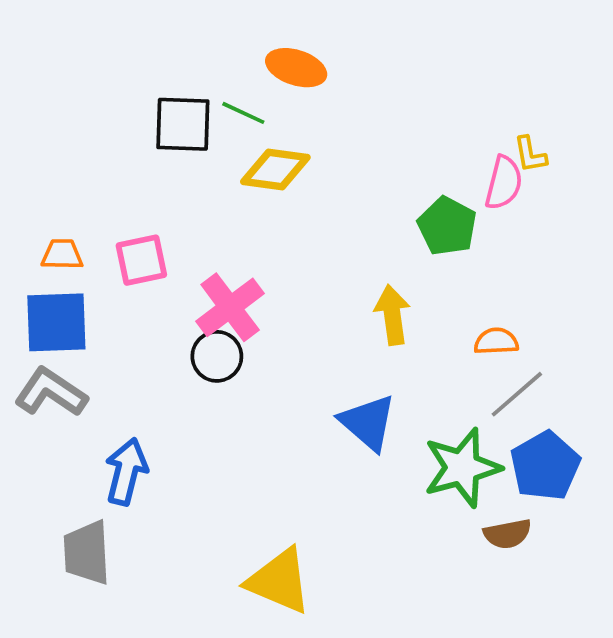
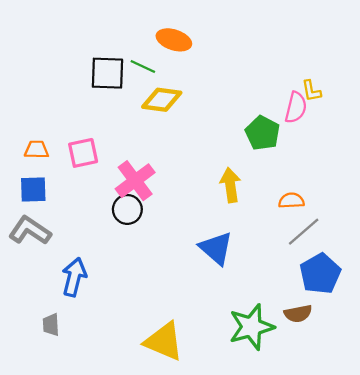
blue square: (56, 322) -> (33, 190), size x0.7
green star: (462, 468) -> (251, 327), moved
gray trapezoid: (87, 553) -> (51, 325), size x0.6

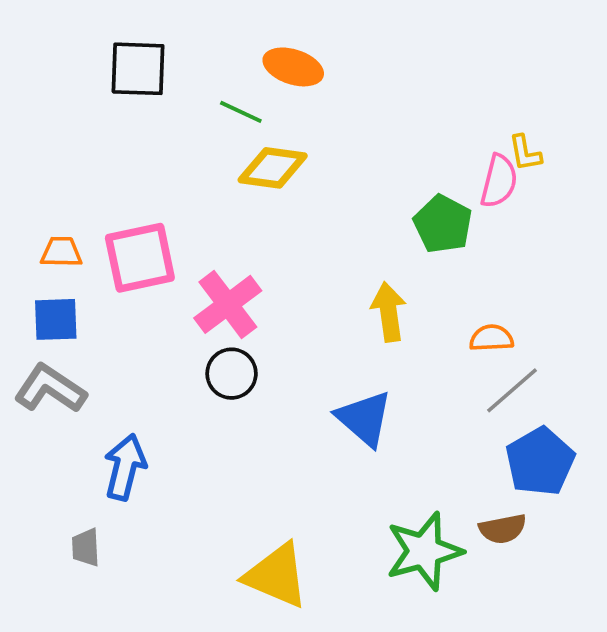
black square: (107, 73) -> (138, 69), moved
pink square: (83, 153) -> (140, 258), size x1.4
black circle: (127, 209) -> (232, 374), moved

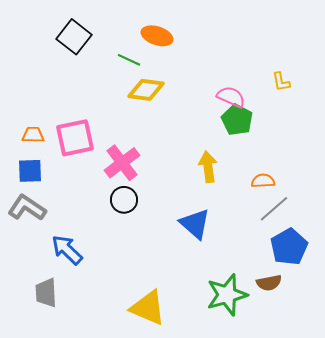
black square: (138, 69) -> (74, 37), turned 36
pink semicircle: (499, 181) -> (231, 97), moved, turned -80
blue arrow: (125, 467) -> (67, 250), turned -60
gray trapezoid: (86, 548) -> (46, 293), size x1.4

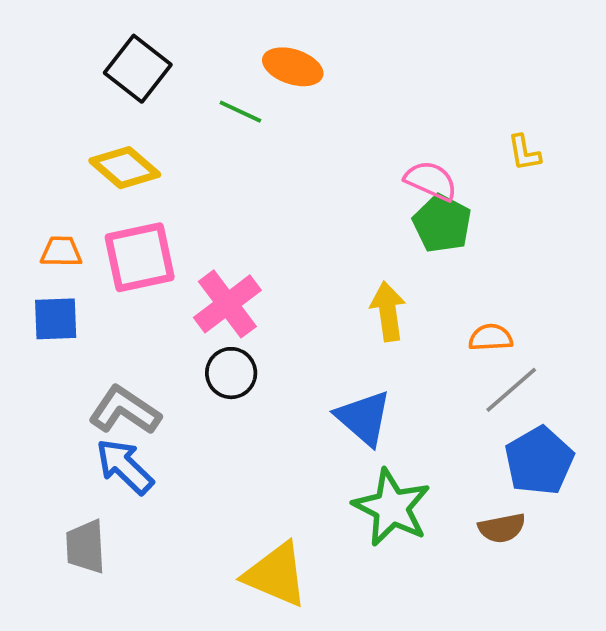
yellow diamond: (146, 90) -> (125, 168), moved, turned 33
gray L-shape: (27, 208) -> (125, 410), moved
green star: (227, 295) -> (392, 507), moved, turned -30

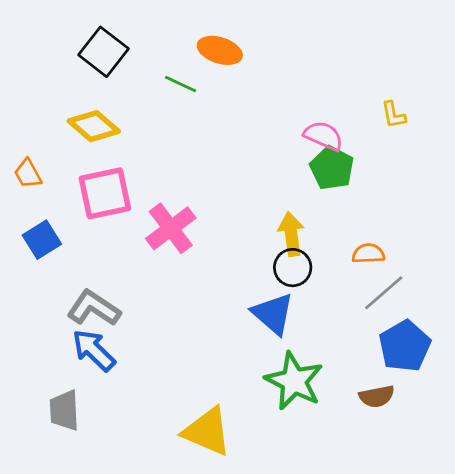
orange trapezoid: (61, 252) -> (28, 174), moved, turned -120
blue square: (56, 319) -> (42, 240), turned -30
black circle: (231, 373) -> (293, 268), moved

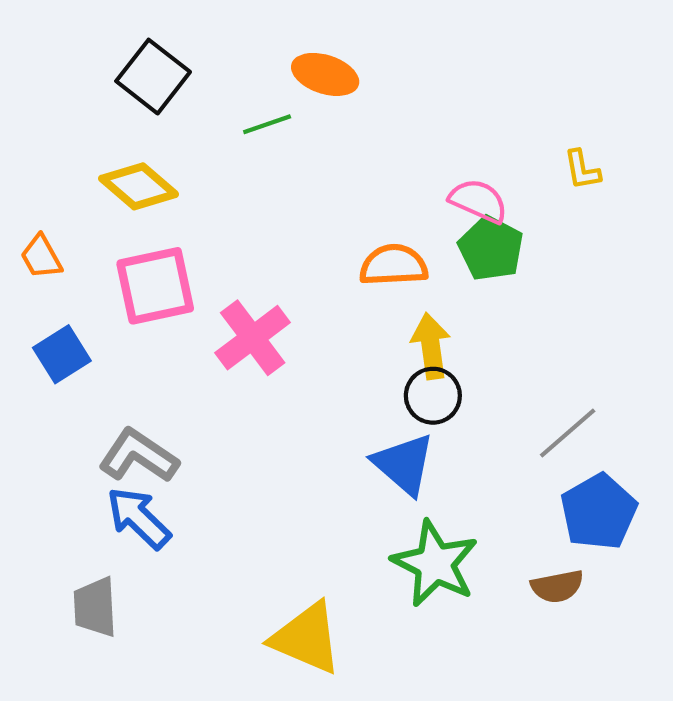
green line: (181, 84) -> (267, 124), turned -44
orange semicircle: (368, 254) -> (393, 265), moved, size x1.4

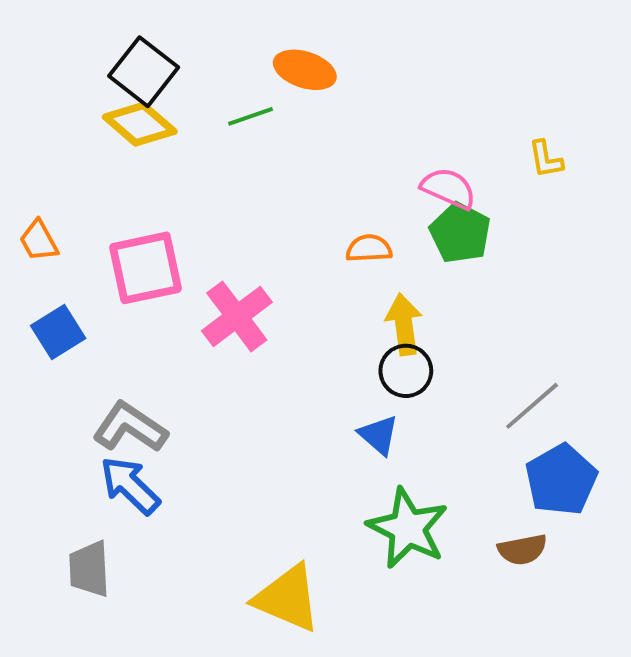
yellow diamond: (139, 186) -> (140, 124), moved
orange semicircle: (393, 265) -> (369, 248), size x0.7
blue triangle: (404, 464) -> (379, 435), size x0.7

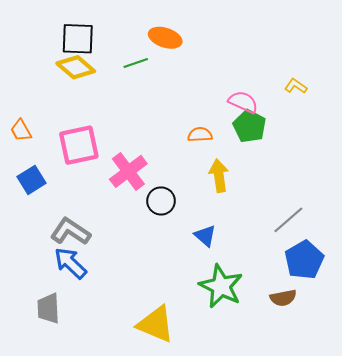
black square: (144, 72) -> (78, 39), turned -36
yellow L-shape: (546, 159) -> (296, 86), turned 135
black circle: (406, 371) -> (161, 201), moved

